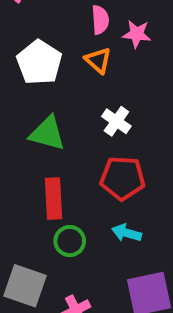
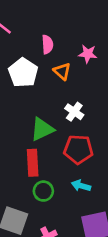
pink semicircle: (100, 20) -> (47, 44), moved
green triangle: (47, 133) -> (42, 129), moved, turned -40

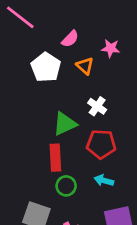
pink semicircle: (47, 44) -> (70, 39), turned 48

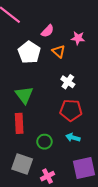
green triangle: (65, 124) -> (24, 95), moved, turned -42
red rectangle: (55, 158) -> (19, 123), moved

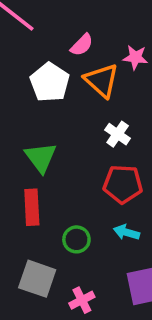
orange triangle: (59, 51) -> (101, 81), size x1.5

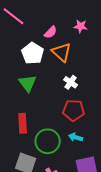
pink star: (135, 57) -> (81, 26), moved
green triangle: (41, 157) -> (28, 83), moved
green circle: (76, 239) -> (48, 141), size x1.6

